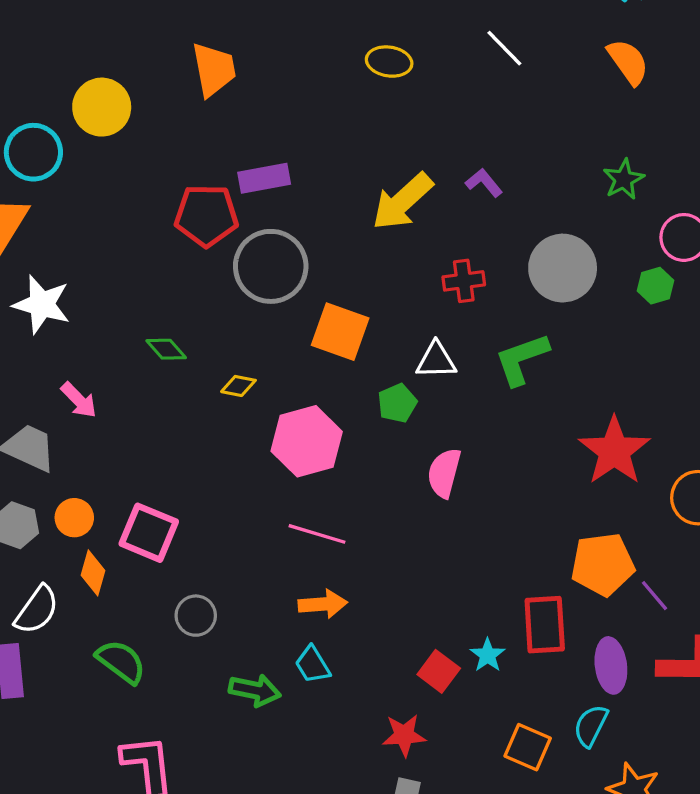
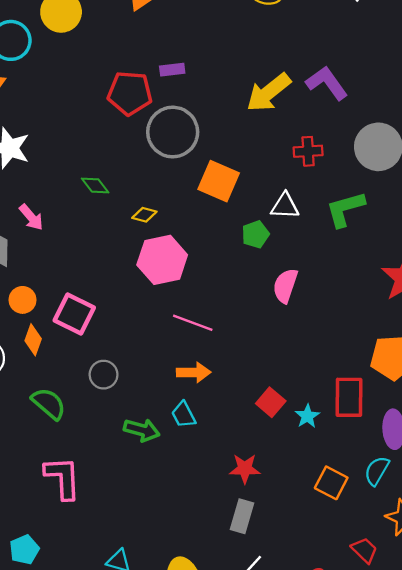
purple rectangle: (264, 178) -> (172, 70), size x0.7
purple L-shape: (484, 183) -> (327, 83), size x1.6
pink hexagon: (307, 441) -> (162, 260), moved
red square: (439, 671) -> (271, 402), moved

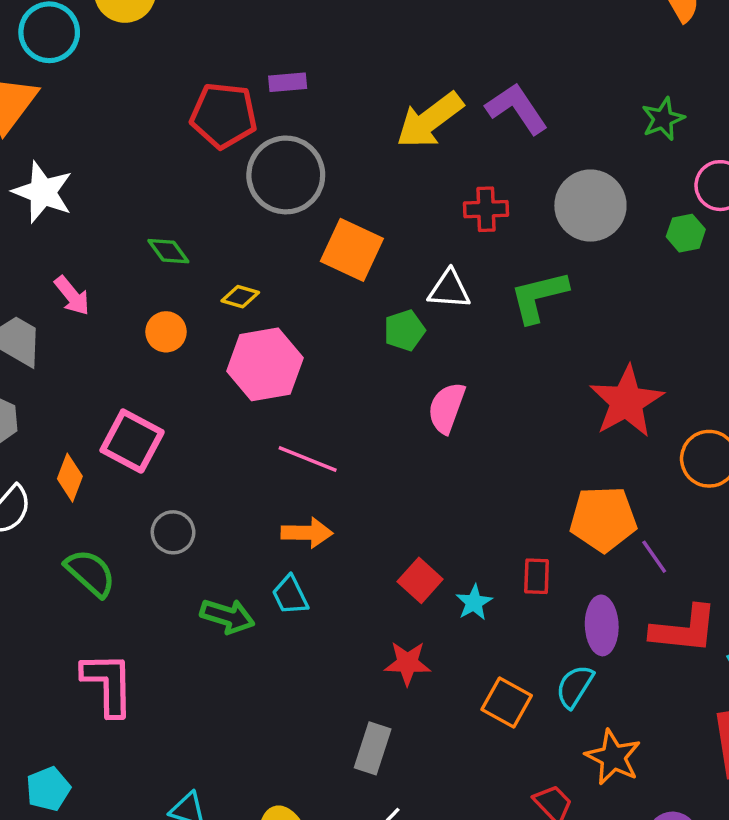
orange circle: (23, 300) -> (166, 332), moved
red rectangle: (349, 397) -> (537, 576), size x0.6
red star: (245, 469) -> (407, 663), moved

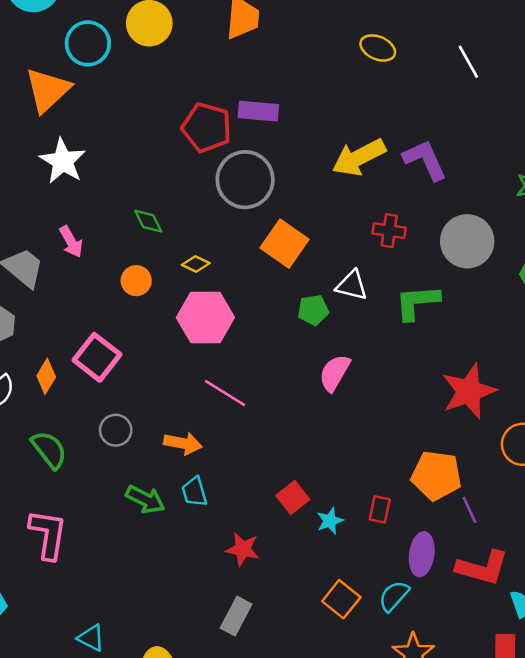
purple rectangle: (288, 82) -> (258, 111), size x1.4
orange arrow: (307, 533) -> (183, 443), moved
red star: (407, 663) -> (243, 549), moved

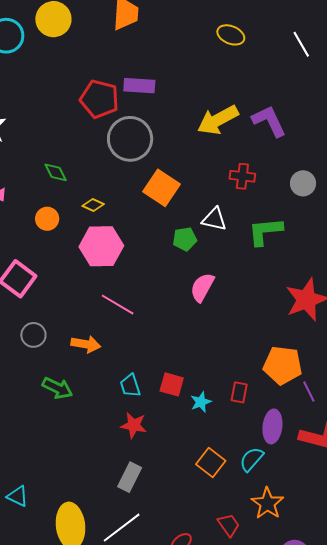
gray circle: (467, 241) -> (303, 183), size x0.6
cyan trapezoid: (195, 492) -> (130, 386), moved
red square: (293, 497) -> (172, 384), turned -35

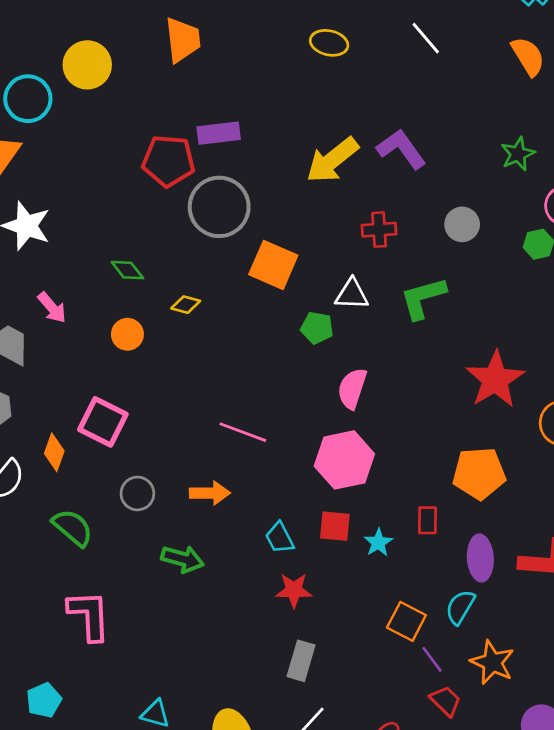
green pentagon: (185, 239) -> (317, 328), turned 30
pink hexagon: (101, 246) -> (344, 460), moved
purple line: (309, 391) -> (432, 659), moved

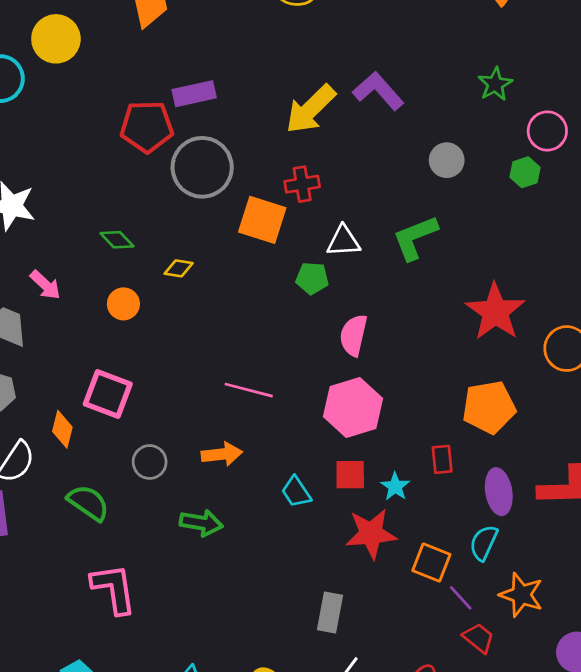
red cross: (379, 230) -> (302, 184), moved
red star: (294, 590) -> (371, 534), moved, size x1.4

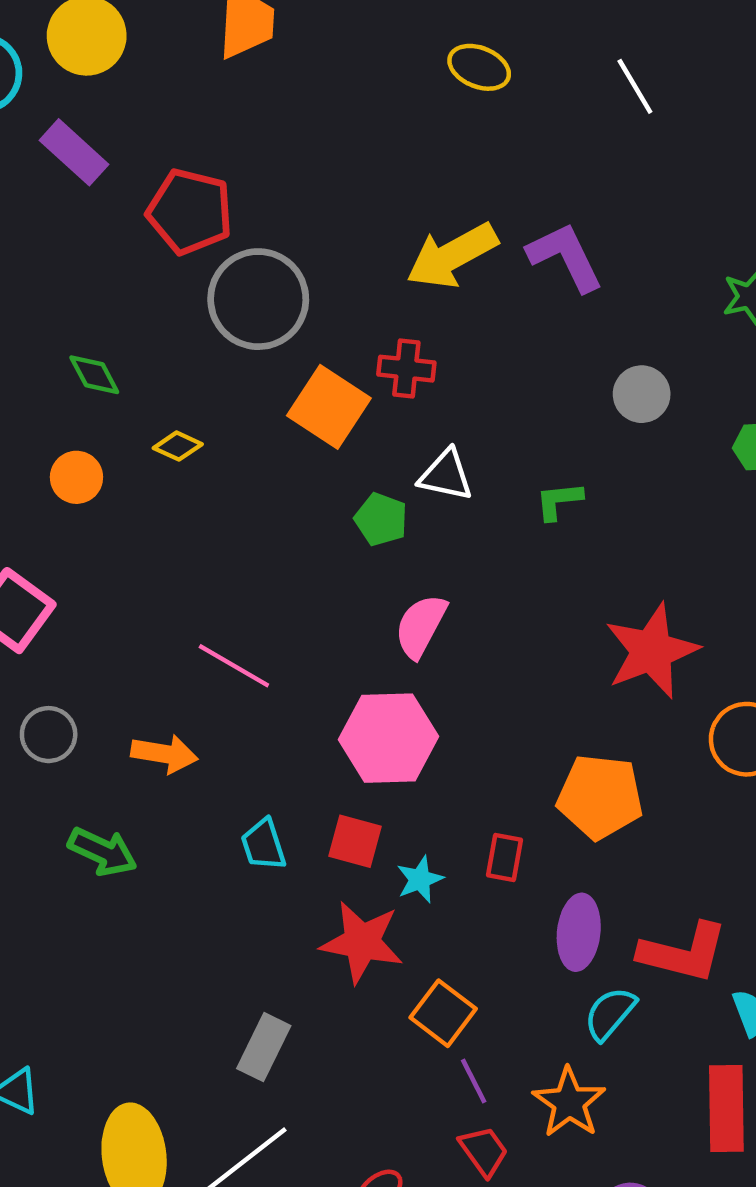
purple rectangle: (194, 94) -> (74, 152), moved, turned 39
green L-shape: (415, 238) -> (559, 501), size x0.6
cyan semicircle: (484, 543) -> (610, 1013), moved

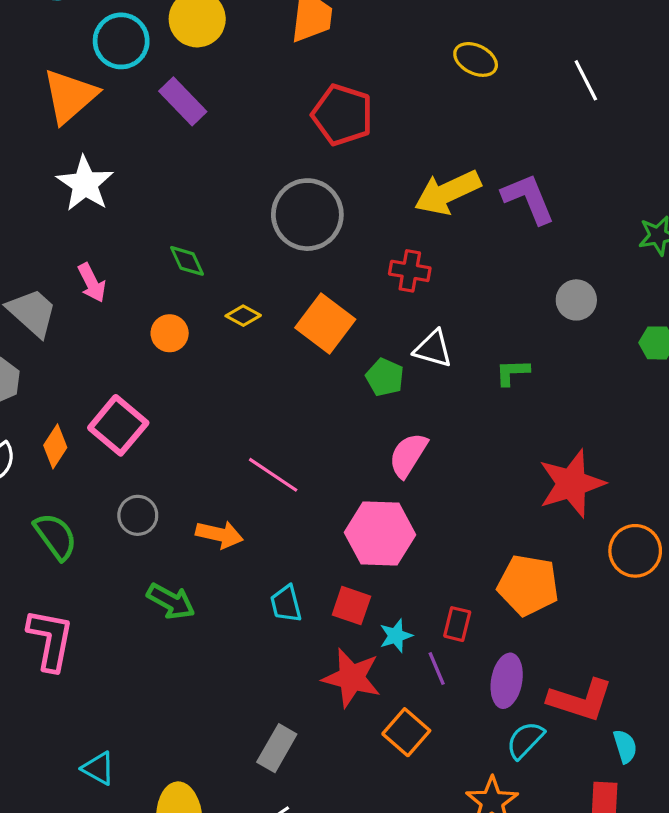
red pentagon: (190, 212) -> (342, 115), moved
orange square: (329, 407) -> (325, 324), moved
purple line: (474, 1081) -> (437, 669), moved

